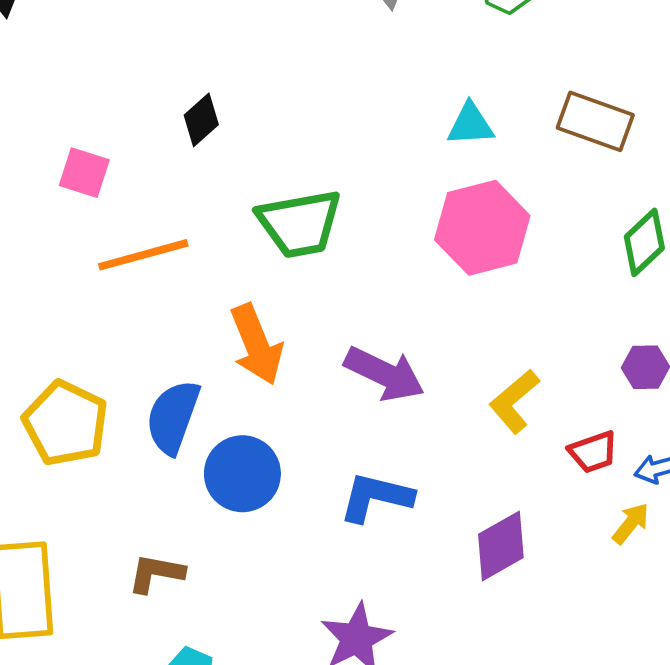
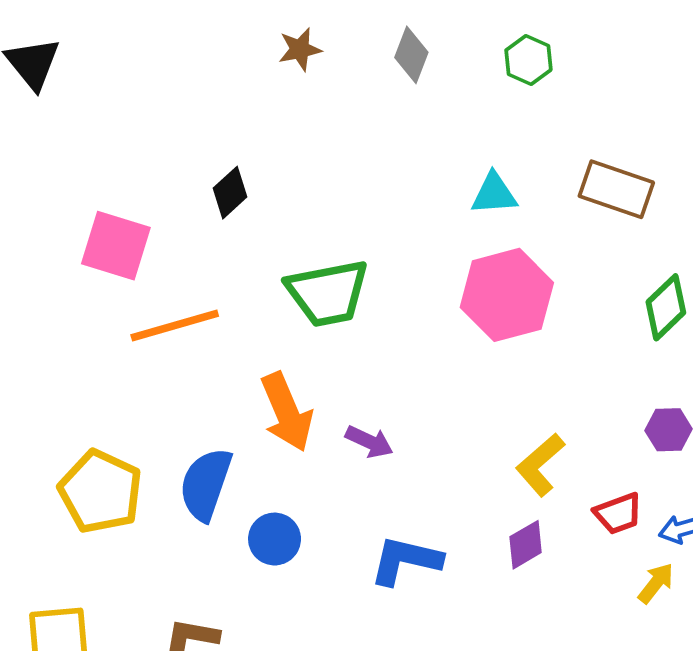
pink square: (84, 173) -> (116, 246), size x1.4
purple arrow: (384, 374) -> (369, 442), moved, size x0.6
blue circle: (242, 474) -> (275, 539), size x0.7
purple diamond: (501, 546) -> (526, 545), moved, size x0.7

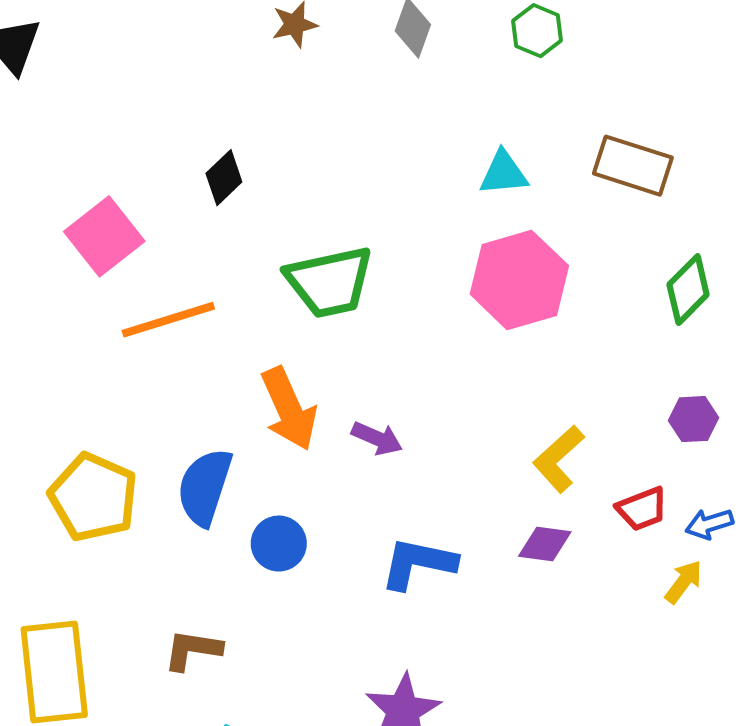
pink square: (116, 246) -> (104, 236), turned 36
purple diamond: (526, 545) -> (545, 544), turned 39

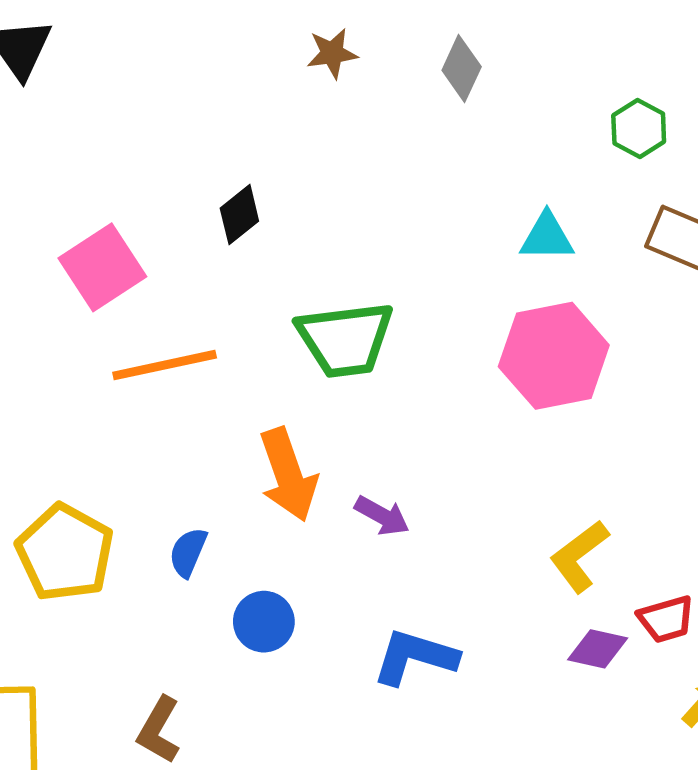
green hexagon: (537, 31) -> (639, 128), moved
blue semicircle: (205, 487) -> (188, 552), size x0.6
purple diamond: (545, 544) -> (598, 649), moved
brown L-shape: (193, 650) -> (159, 730), turned -74

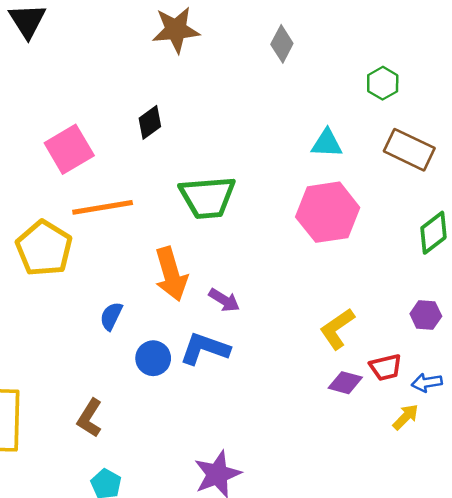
brown star: (332, 53) -> (176, 30), moved, size x1.6
yellow pentagon: (65, 553) -> (44, 248), moved
blue L-shape: (415, 657) -> (205, 349), moved

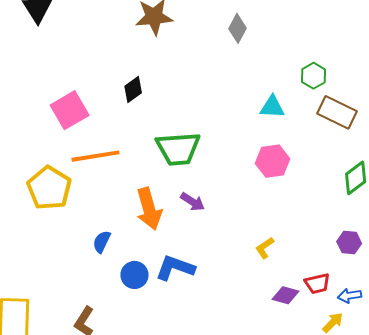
green hexagon: (383, 83) -> (313, 76), moved
pink hexagon: (328, 212) -> (273, 161), size x0.7
purple arrow: (224, 300) -> (193, 202), moved
yellow L-shape: (337, 329) -> (265, 248), moved, size x0.7

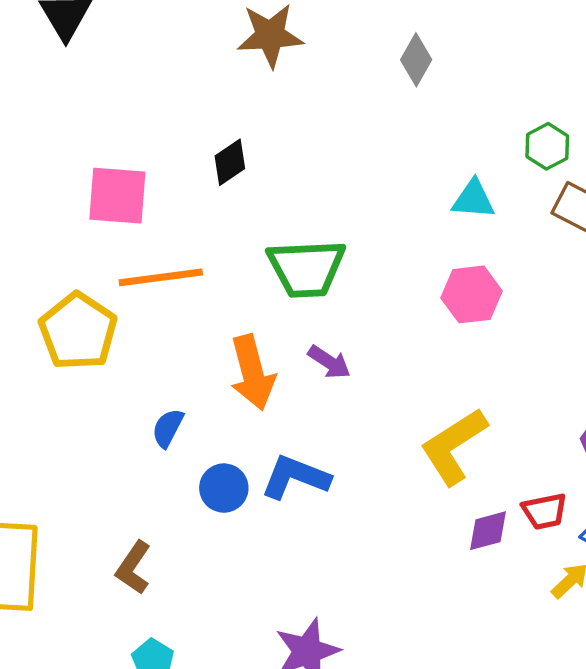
pink square: (70, 110) -> (117, 196), turned 33
yellow L-shape: (265, 248) -> (454, 446), size x2.0
purple diamond: (285, 295) -> (488, 531), turned -32

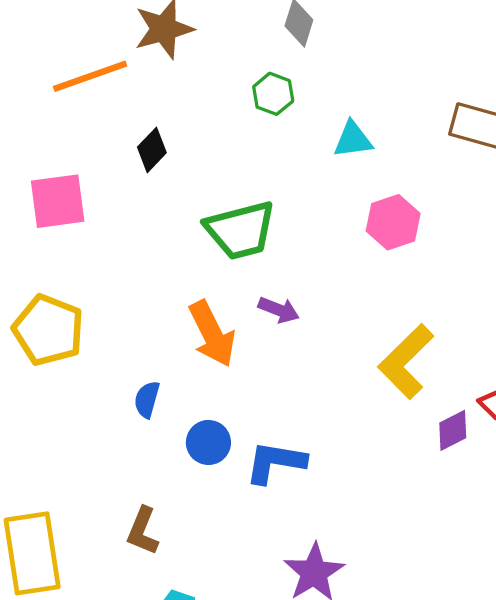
green hexagon: (547, 146) -> (273, 94), moved
cyan triangle: (473, 199) -> (353, 140), moved
orange line: (161, 277) -> (90, 76), moved
blue L-shape: (295, 477) -> (275, 462), moved

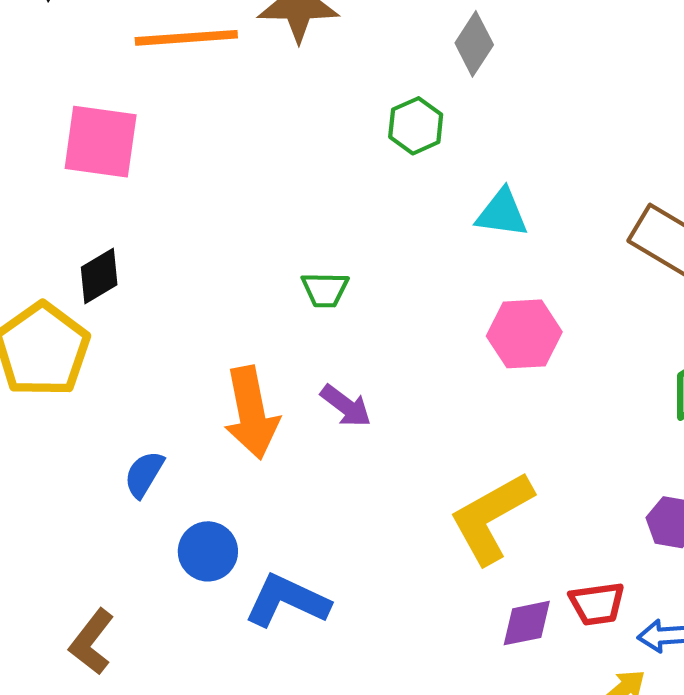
black diamond: (152, 150) -> (99, 276), moved
pink square: (58, 201) -> (101, 142), moved
green trapezoid: (240, 230) -> (325, 290), size x0.5

